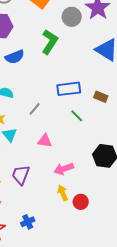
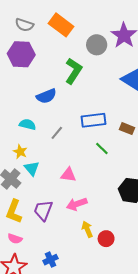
blue semicircle: (15, 57) -> (46, 96), moved
gray line: (35, 109) -> (57, 133), moved
pink arrow: (64, 169) -> (77, 204), moved

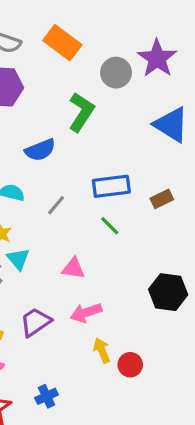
brown rectangle: (127, 129) -> (162, 199), turned -48
green line: (102, 149) -> (110, 226), moved
purple trapezoid: (43, 210) -> (35, 322), turned 35

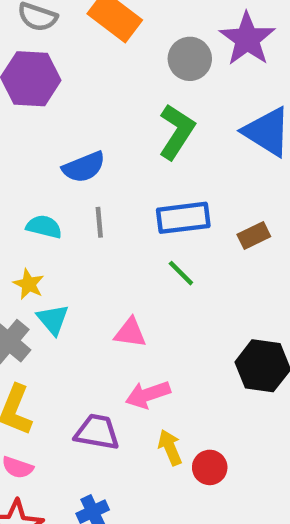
green L-shape: (81, 112) -> (177, 132), moved
gray line: (56, 205) -> (99, 222), moved, turned -45
purple trapezoid: (35, 322) -> (97, 432), moved, turned 44

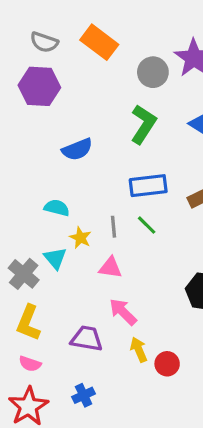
gray line: (99, 222) -> (113, 227), moved
cyan semicircle: (44, 227) -> (57, 208), moved
yellow star: (29, 284) -> (80, 238), moved
pink arrow: (148, 395) -> (123, 312), turned 64

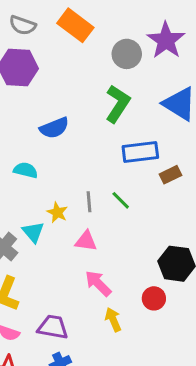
blue rectangle: (148, 186) -> (140, 152), moved
cyan semicircle: (57, 208) -> (26, 170), moved
purple trapezoid: (87, 339) -> (53, 327), moved
red circle: (167, 364) -> (154, 298), moved

